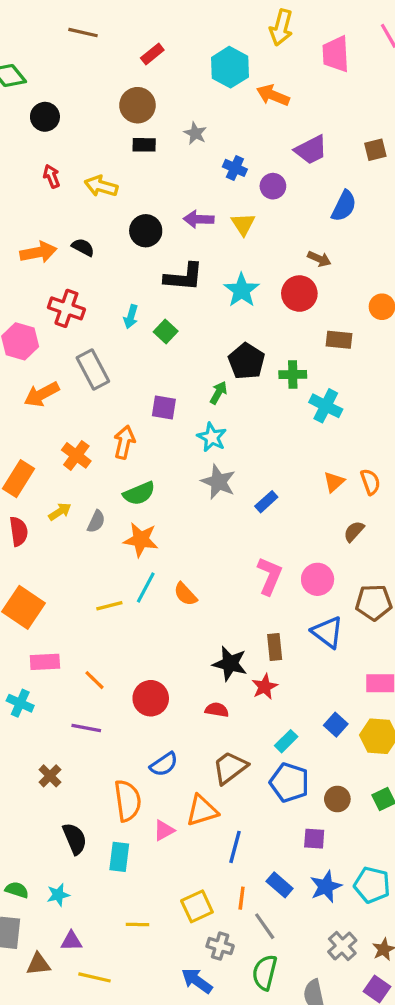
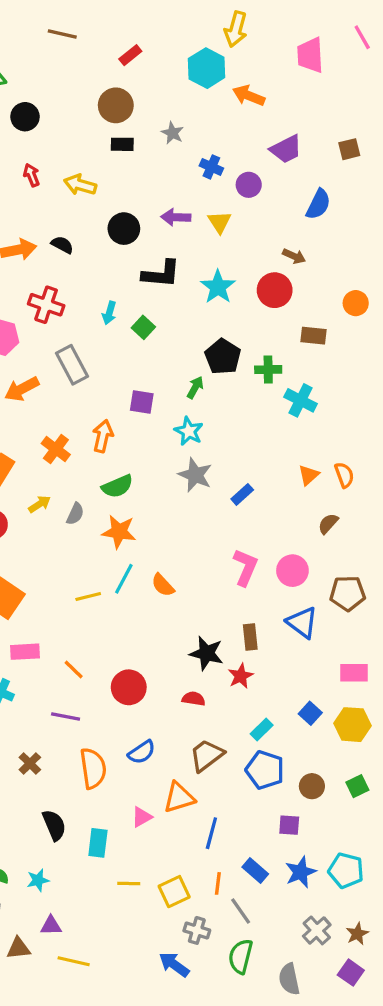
yellow arrow: (281, 28) -> (236, 29), moved
orange semicircle: (128, 801) -> (93, 768), moved
yellow line: (137, 925) -> (129, 883), moved

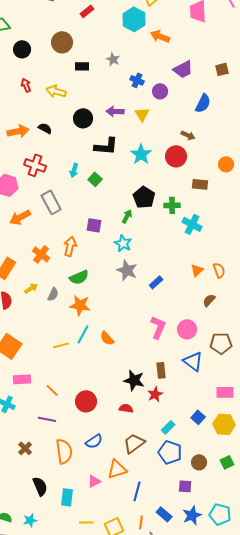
brown circle: (116, 105) -> (62, 42), moved

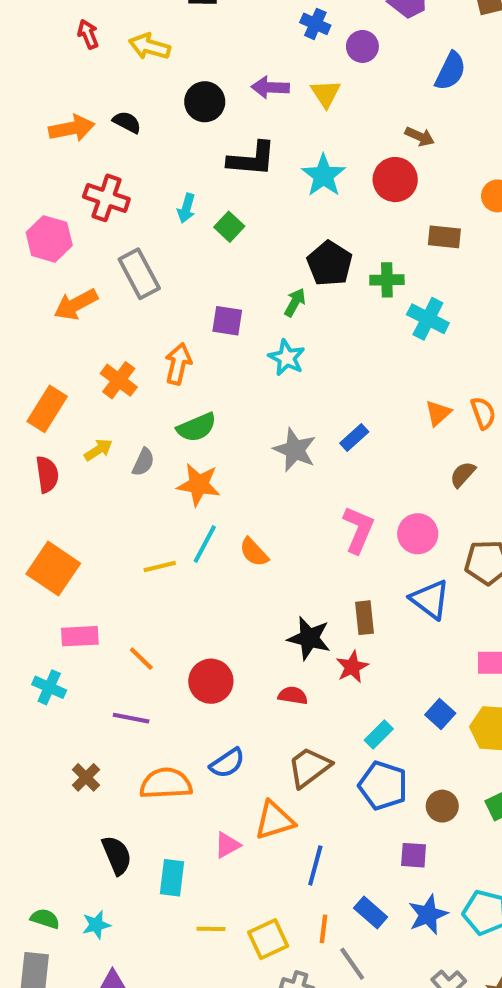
gray star: (127, 270) -> (295, 450), moved
orange semicircle: (64, 451) -> (166, 784), turned -85

